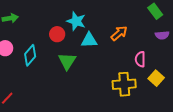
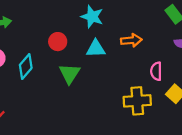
cyan star: (76, 21) -> (92, 17), moved
orange arrow: (119, 33) -> (131, 40), turned 36

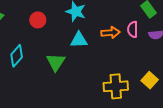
red circle: (58, 42) -> (38, 20), moved
pink semicircle: (156, 71) -> (133, 29), moved

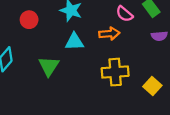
pink semicircle: (133, 29) -> (124, 14), moved, turned -49
yellow cross: (116, 86) -> (115, 72), moved

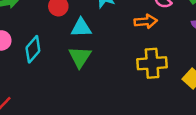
cyan triangle: (74, 42) -> (81, 28), moved

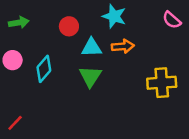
orange arrow: (146, 21) -> (123, 46), moved

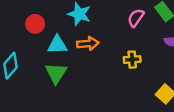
pink semicircle: (172, 20) -> (136, 18), turned 84
yellow cross: (162, 83) -> (132, 60), moved, size x0.6

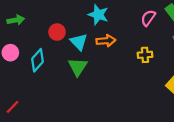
red circle: (35, 24) -> (57, 32), moved
cyan triangle: (57, 45) -> (79, 42), turned 48

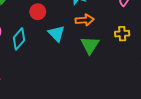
cyan triangle: (79, 42) -> (57, 34), moved
green triangle: (78, 67) -> (90, 45), moved

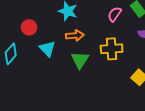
yellow cross: (122, 34) -> (112, 49), size x1.5

